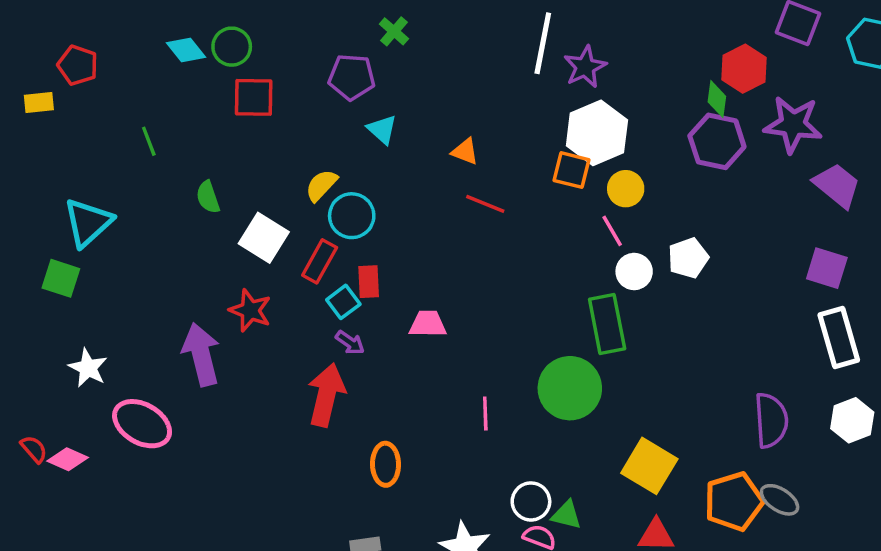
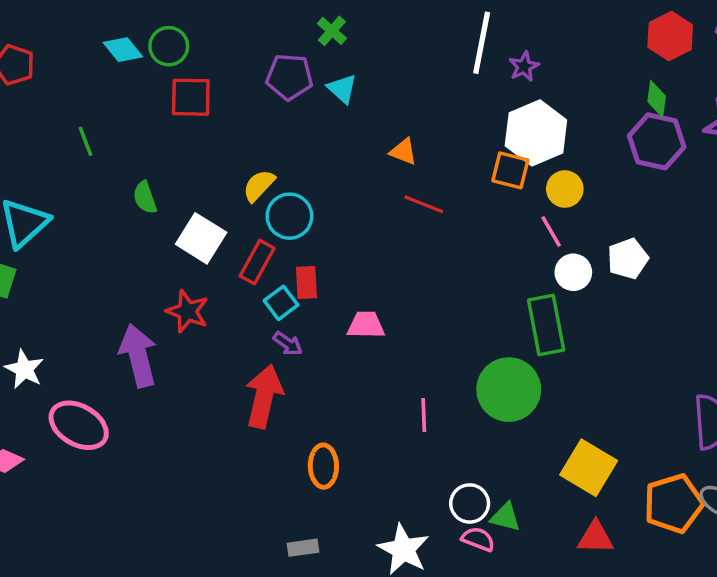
purple star: (585, 67) -> (524, 67), size x0.7
red hexagon: (744, 69) -> (670, 36), moved
cyan triangle: (382, 129) -> (342, 89), moved

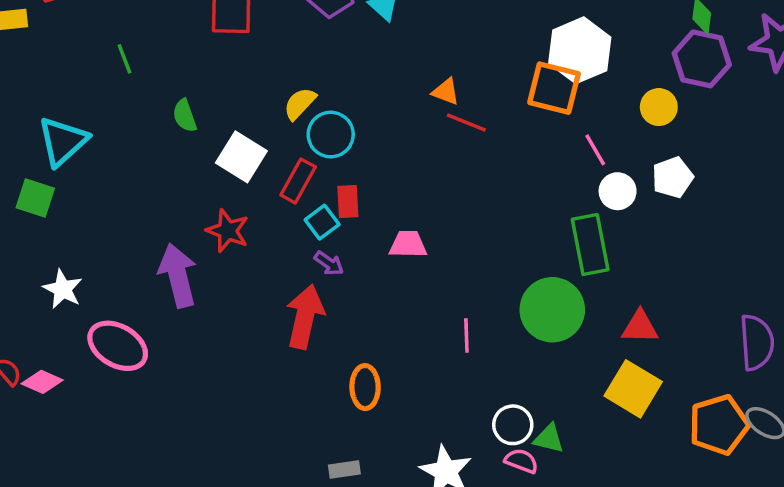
orange triangle: (403, 152) -> (446, 92), moved
orange square: (510, 170) -> (554, 88), size x1.4
yellow circle: (565, 189) -> (659, 107), moved
red triangle: (595, 537) -> (640, 327), moved

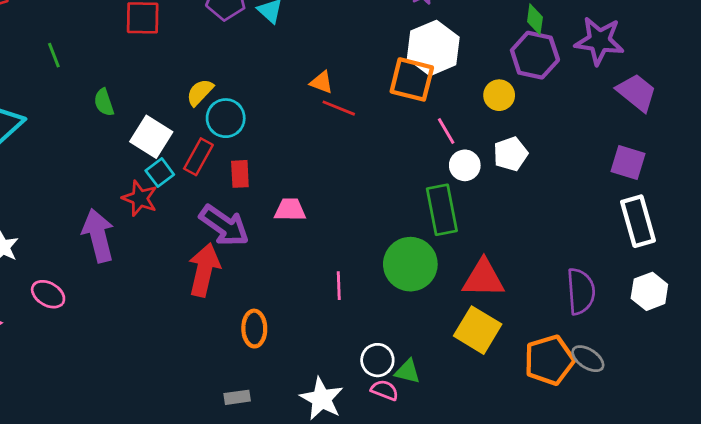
cyan square: (322, 222) -> (160, 173), moved
purple arrow: (329, 263) -> (224, 225), size x2.0
red triangle: (640, 327) -> (483, 278), size x1.4
pink ellipse: (118, 346) -> (48, 294), size x0.7

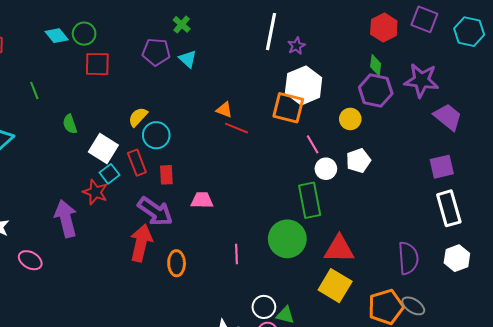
red rectangle: (198, 157) -> (137, 163), turned -50
purple square: (628, 162) -> (442, 167), turned -30
orange ellipse: (254, 329) -> (177, 263), moved

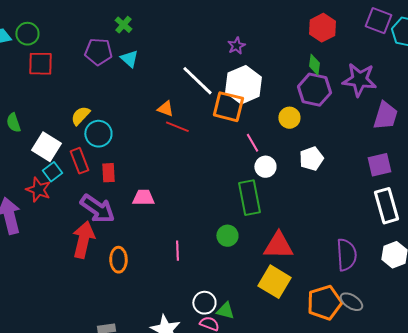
purple square: (424, 19) -> (378, 21), moved
white line: (271, 32) -> (197, 81), moved, turned -57
purple trapezoid: (448, 117) -> (385, 116), turned 68
white pentagon: (358, 161) -> (311, 159), moved
green circle: (287, 239) -> (227, 236), size x0.6

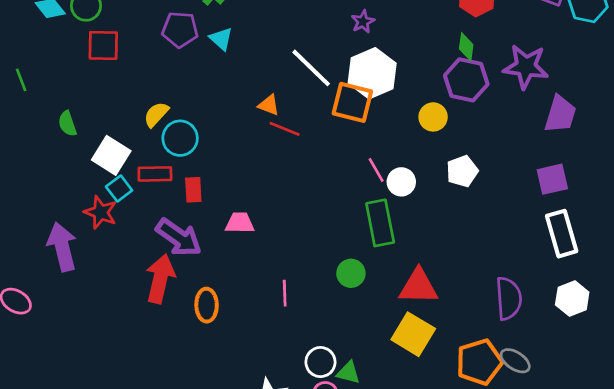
pink line: (252, 143) -> (376, 170), moved
red rectangle: (79, 161) -> (155, 174), turned -70

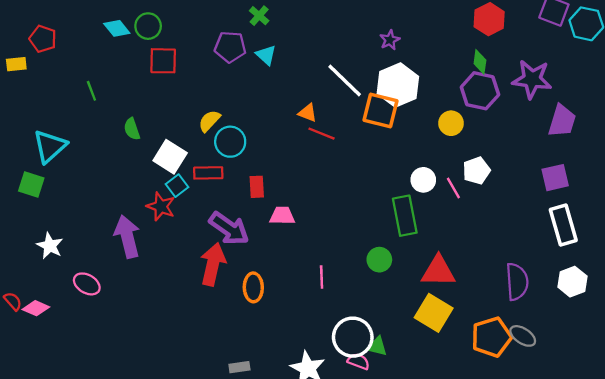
pink line: (376, 170) -> (453, 188), moved
red rectangle: (193, 190) -> (257, 187), moved
white circle: (320, 362) -> (353, 337), size x1.5

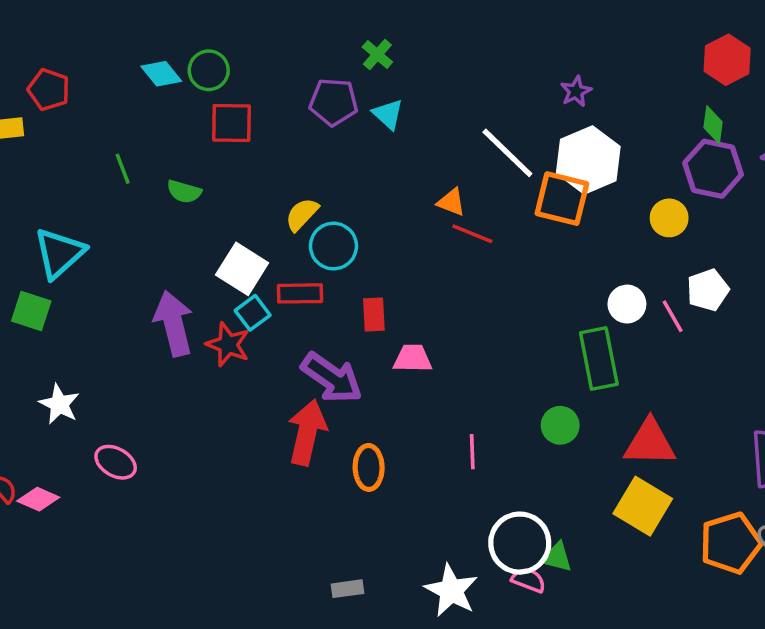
green semicircle: (132, 129) -> (184, 192), moved, turned -55
purple arrow: (127, 237) -> (174, 323), moved

